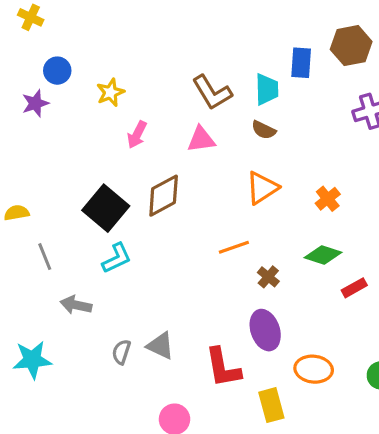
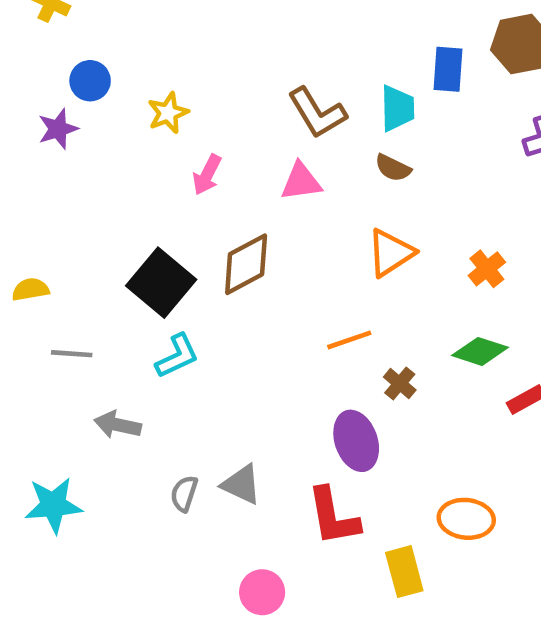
gray line: (45, 257) -> (72, 354), turned -64
purple ellipse: (265, 330) -> (356, 441), moved

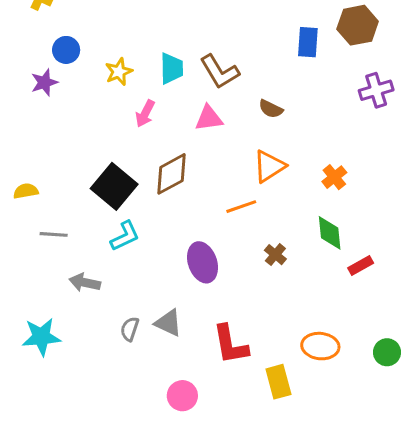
cyan trapezoid: (397, 108) -> (172, 69), moved
orange line: (349, 340) -> (241, 207), moved
green diamond: (480, 351) -> (330, 233), turned 66
purple ellipse: (356, 441) -> (203, 262), moved

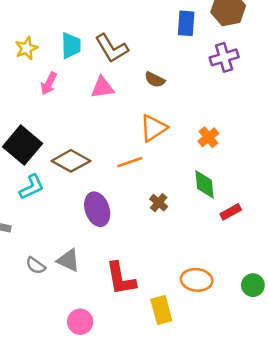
purple cross: (376, 90) -> (224, 57), moved
brown diamond: (172, 174) -> (71, 161), moved, turned 57
gray semicircle: (130, 329) -> (36, 265), turned -72

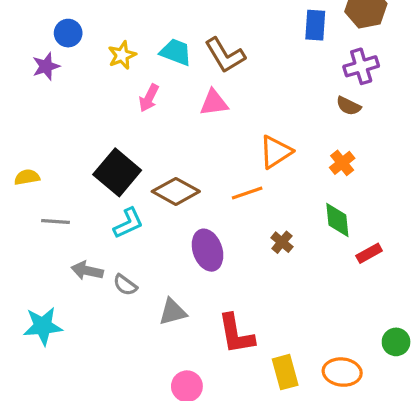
cyan trapezoid: (71, 46) -> (176, 52), turned -68
brown semicircle: (155, 80) -> (348, 106), moved
gray triangle: (68, 260) -> (173, 312), turned -40
gray semicircle: (36, 265) -> (125, 285), moved
orange ellipse: (197, 280) -> (342, 372), moved

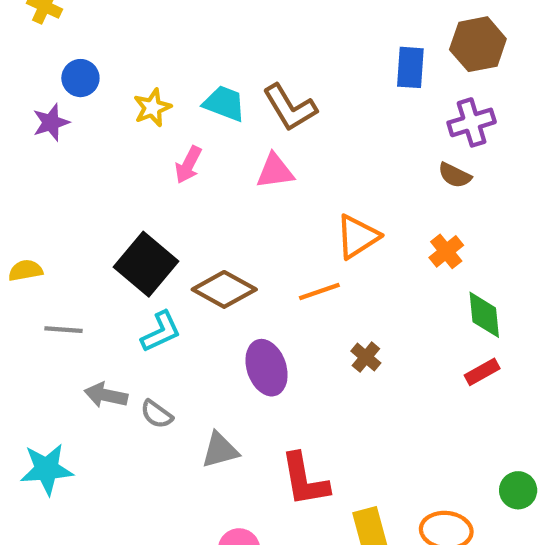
green diamond: (337, 220) -> (484, 315), moved

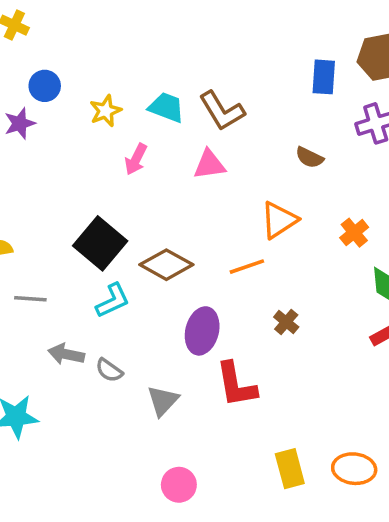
brown semicircle: (455, 175) -> (309, 157), moved
purple ellipse: (267, 368) -> (202, 331), turned 33
gray triangle: (220, 450) -> (163, 401), turned -32
red L-shape: (305, 480) -> (236, 385), moved

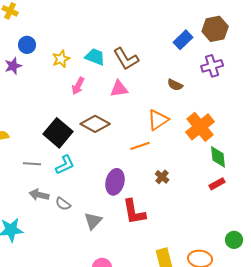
blue rectangle: (324, 77) -> (183, 40), turned 42
orange cross: (354, 233) -> (200, 127), size x1.8
brown diamond: (166, 265) -> (95, 124), moved
gray line: (30, 299) -> (32, 164), moved

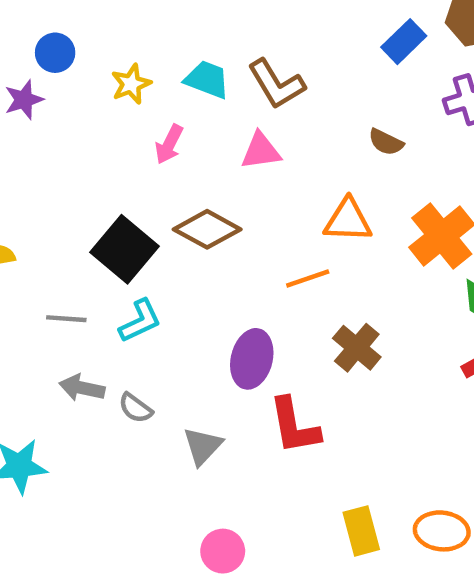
orange triangle: (158, 120) -> (348, 220), turned 35
brown cross: (162, 177) -> (357, 348), size x1.5

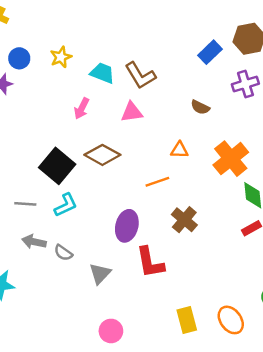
yellow star: (131, 84) -> (61, 57), moved
orange triangle: (348, 220) -> (179, 150), size x0.7
orange ellipse: (442, 531) -> (231, 320), turned 48

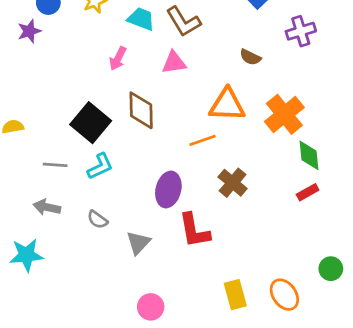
orange triangle: (179, 150) -> (227, 105), size x1.8
brown diamond: (102, 155) -> (141, 110), turned 60
gray arrow: (34, 242) -> (47, 207), moved

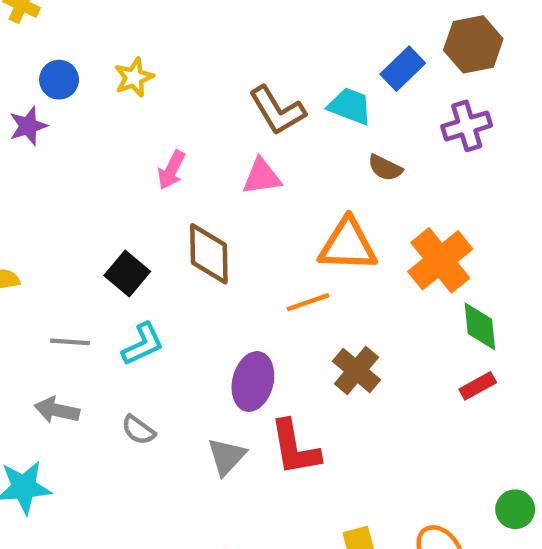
cyan trapezoid: (141, 19) -> (350, 106), moved
black square: (91, 123) -> (127, 274), size x0.7
gray triangle: (138, 243) -> (226, 456), moved

